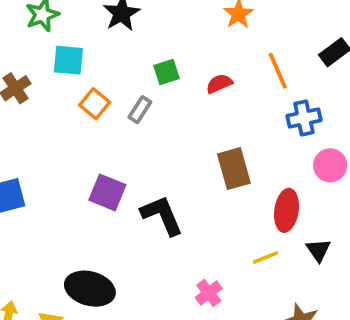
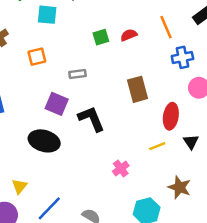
cyan square: (68, 60) -> (47, 15), moved
green square: (166, 72) -> (101, 37), moved
orange square: (95, 104) -> (37, 57), moved, turned 36
gray rectangle: (140, 110) -> (78, 74), moved, turned 49
black ellipse: (90, 289) -> (44, 141), moved

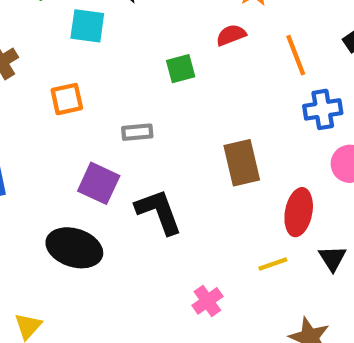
red semicircle: (129, 35) -> (231, 35), moved

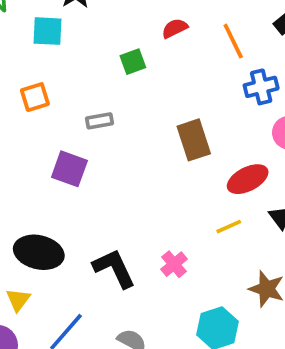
black L-shape: (159, 212) -> (114, 268), moved
red ellipse: (299, 212) -> (248, 179), turned 57
black ellipse: (74, 248) -> (39, 252), moved

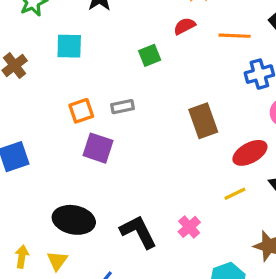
cyan square: (48, 31) -> (69, 46), moved
orange line: (233, 41) -> (235, 36), turned -60
orange square: (35, 97) -> (81, 111), moved

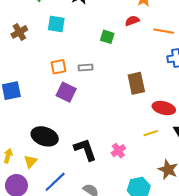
green square: (150, 55) -> (107, 37), turned 32
red ellipse: (250, 153) -> (164, 108), turned 35

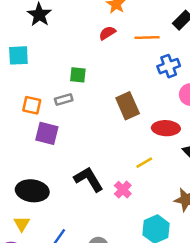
green square: (107, 37) -> (78, 75), moved
orange square: (59, 67) -> (32, 105), turned 35
yellow line: (151, 133) -> (144, 163), moved
black L-shape: (85, 150) -> (89, 179), moved

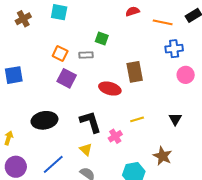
red ellipse: (166, 128) -> (110, 89), moved
black ellipse: (32, 191) -> (44, 120), turned -30
yellow triangle: (22, 224) -> (86, 149), moved, turned -32

